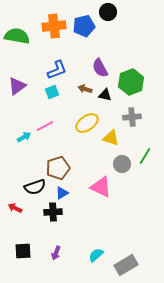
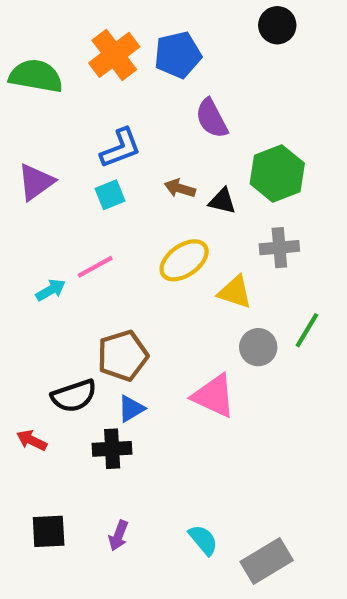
black circle: (108, 12) -> (277, 25), moved
orange cross: (54, 26) -> (114, 55), turned -30
purple semicircle: (100, 68) -> (212, 118), moved
cyan semicircle: (96, 255) -> (203, 540), turned 91

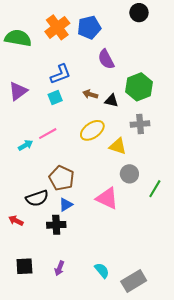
green line: (307, 330) -> (155, 189), moved
brown pentagon: (123, 356) -> (62, 178), turned -30

